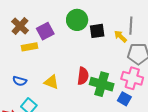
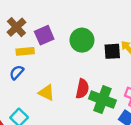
green circle: (77, 20) -> (82, 40), moved
black square: (97, 31) -> (112, 51), moved
blue semicircle: (20, 81) -> (17, 72), moved, turned 112

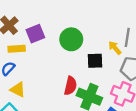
black square: (112, 51) -> (95, 61), moved
yellow triangle: (47, 93) -> (18, 90), moved

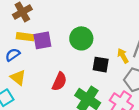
purple square: (35, 34) -> (42, 40), moved
red semicircle: (70, 86) -> (59, 82), moved

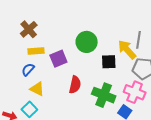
purple square: (42, 40) -> (58, 59), moved
yellow arrow: (123, 56) -> (127, 50), size x1.5

